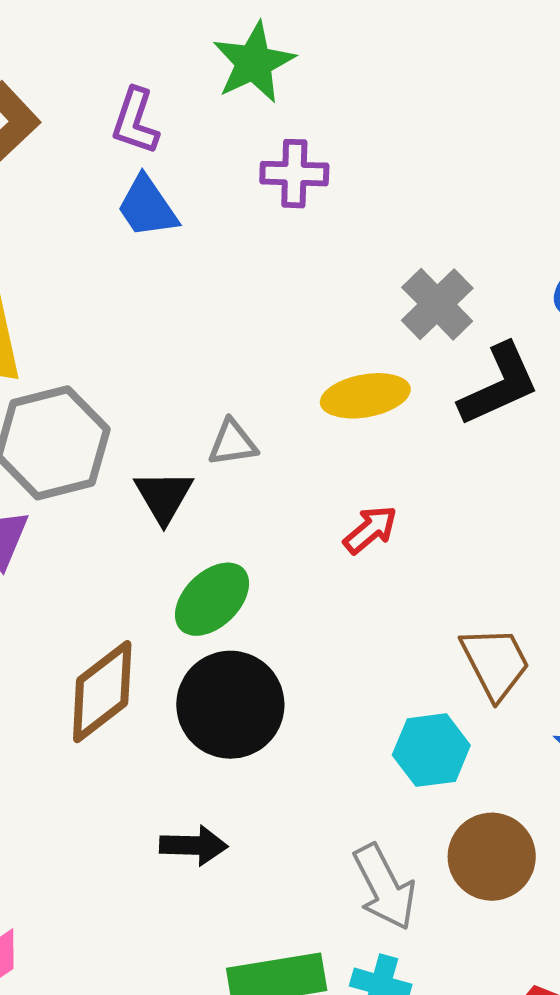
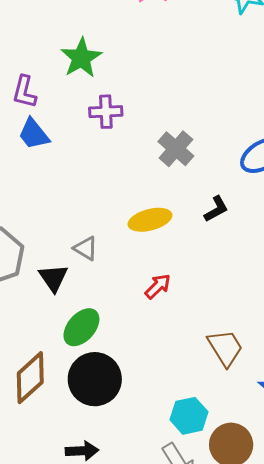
gray cross: (437, 304) -> (176, 149), moved
black L-shape: (499, 385) -> (216, 209), size x0.6
gray triangle: (232, 443) -> (86, 248), turned 44
cyan hexagon: (431, 750) -> (189, 416), moved

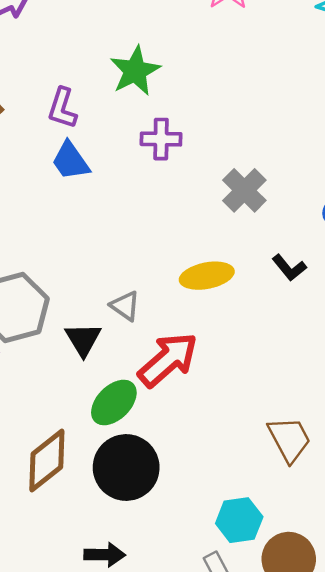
black L-shape: (216, 209) -> (289, 268), turned 76
red arrow: (158, 286) -> (168, 360), moved, size x1.8

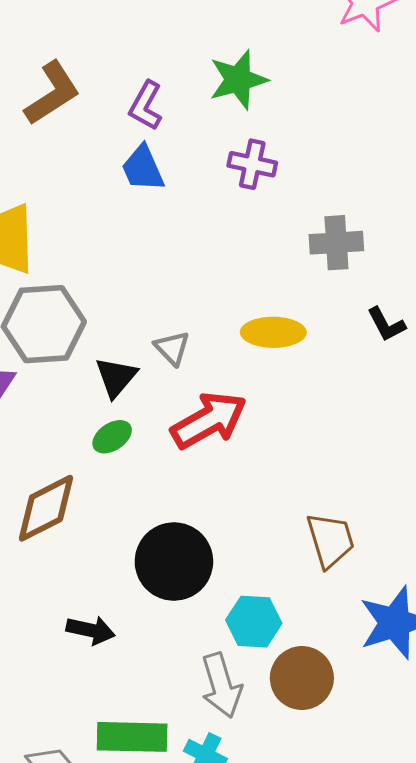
gray cross: (244, 190) -> (336, 243), turned 30
black L-shape: (289, 268) -> (386, 324), moved
green ellipse: (114, 403) -> (112, 437), moved, size x0.7
black circle: (126, 467) -> (174, 562), moved

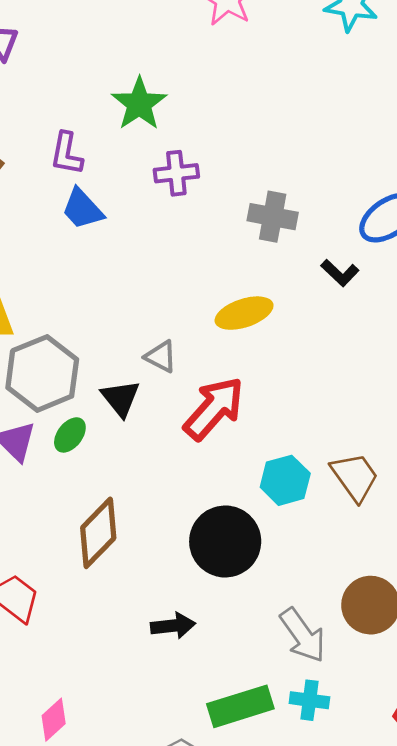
gray cross: (336, 243) -> (273, 217), turned 33
green ellipse: (112, 437) -> (70, 435), moved
cyan hexagon: (254, 622) -> (285, 480), moved

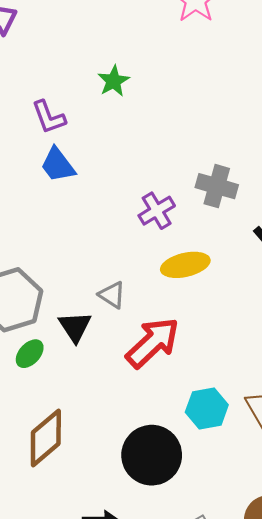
green star: (139, 104) -> (114, 81), size x0.7
purple L-shape: (67, 154) -> (49, 117), turned -36
purple cross: (176, 173) -> (157, 211), moved, turned -30

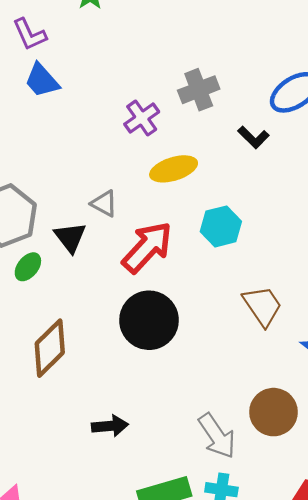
gray cross: (217, 186) -> (199, 90), turned -33
cyan hexagon: (207, 408) -> (221, 226), moved
black circle: (152, 455) -> (149, 320), moved

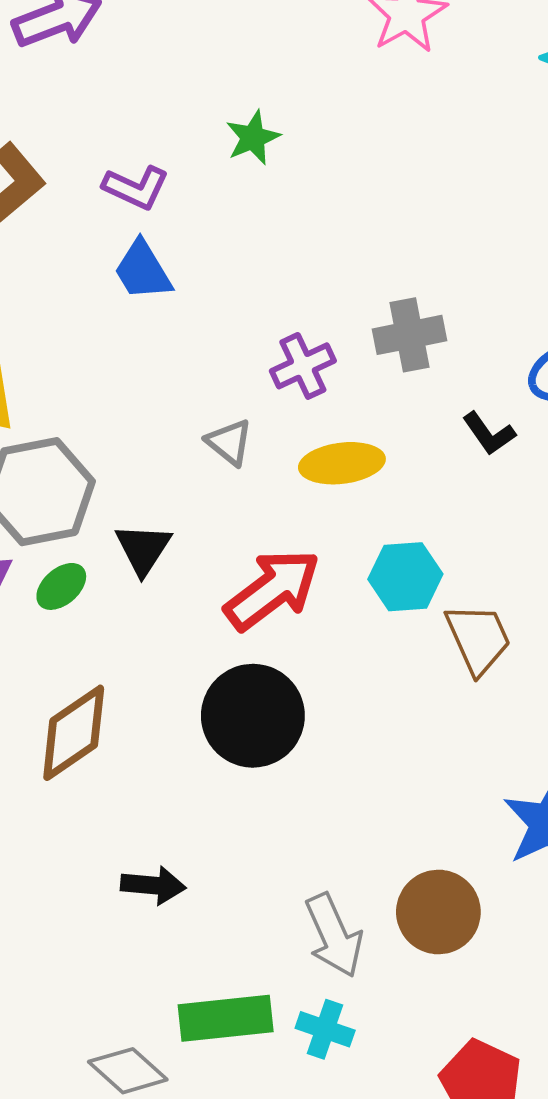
purple L-shape: (30, 34) -> (136, 188), turned -51
gray triangle: (104, 203) -> (229, 442), moved
brown trapezoid: (262, 306) -> (478, 639), moved

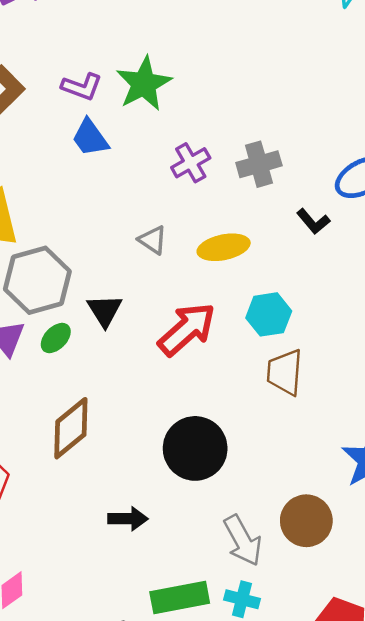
green star: (253, 138) -> (144, 84), moved, size x1.6
purple cross: (303, 366) -> (191, 163), moved
brown trapezoid: (478, 639) -> (285, 372), moved, turned -147
black circle: (253, 716) -> (195, 448), moved

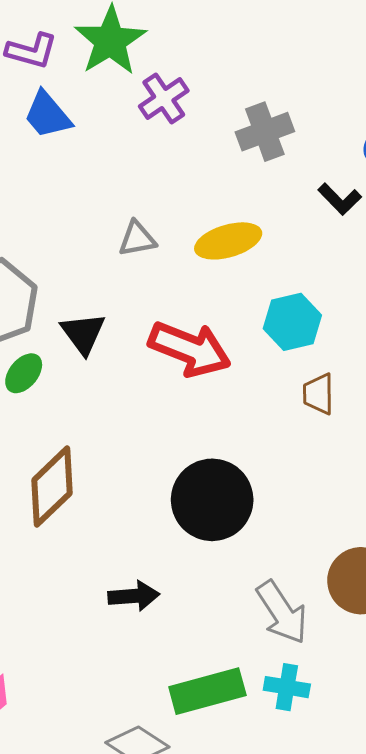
purple cross: (191, 163) -> (164, 98), moved
gray triangle: (153, 240) -> (137, 239), turned -40
red arrow: (187, 329) -> (190, 349), turned 68
brown trapezoid: (285, 372) -> (319, 394), size x0.7

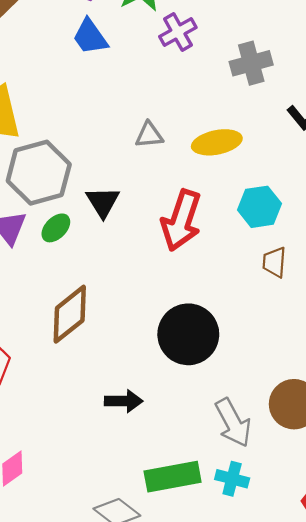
red arrow: (190, 349) -> (181, 220), turned 82

